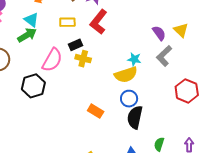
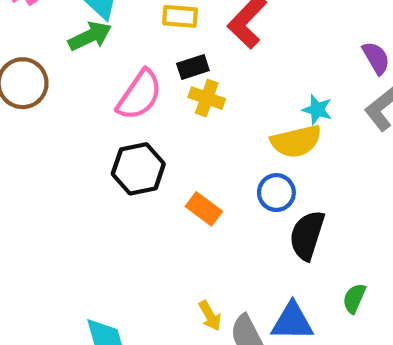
black hexagon: (33, 86) -> (138, 169), moved
blue circle: (129, 99) -> (276, 193), moved
orange rectangle: (96, 111) -> (204, 209), moved

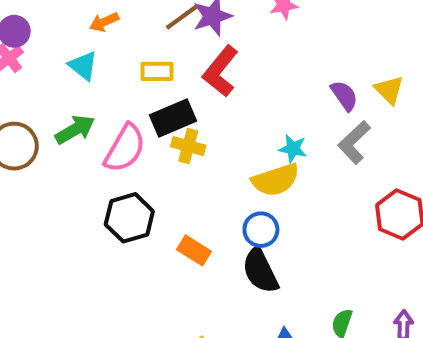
green arrow: (90, 36) -> (75, 130), moved
black rectangle: (193, 67) -> (173, 118), size x1.5
black semicircle: (307, 235) -> (260, 271), moved, turned -39

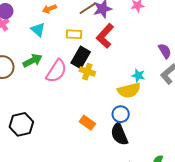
black rectangle: (173, 118) -> (81, 57), turned -40
black hexagon: (129, 218) -> (21, 124), moved

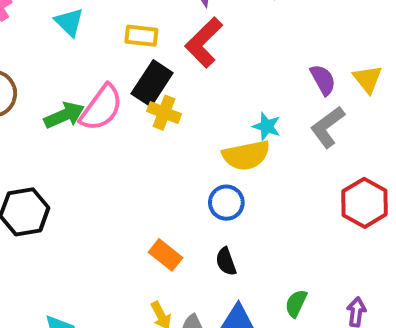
green arrow: (32, 61) -> (64, 115), moved
orange rectangle: (87, 123) -> (166, 255), moved
black semicircle: (119, 134) -> (226, 262), moved, size x0.6

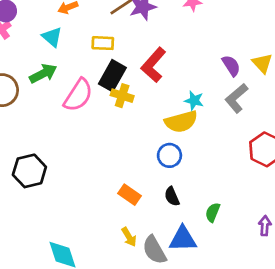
red L-shape: (204, 42) -> (153, 65), moved
green arrow: (64, 115) -> (43, 74), moved
green semicircle: (296, 303) -> (213, 212), moved

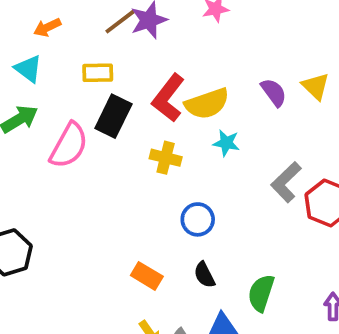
yellow cross: (122, 96) -> (166, 158), moved
gray L-shape: (236, 98) -> (286, 182), moved
yellow semicircle: (181, 122) -> (207, 104), moved
green semicircle: (213, 212) -> (261, 293), size x1.4

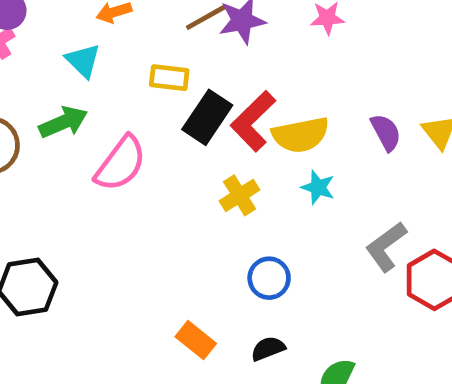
black rectangle: (113, 116) -> (207, 117), moved
yellow cross: (166, 158) -> (240, 195), turned 36
black semicircle: (204, 275) -> (268, 349), turned 88

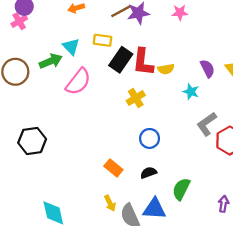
cyan triangle: (83, 61) -> (71, 47), moved
red L-shape: (253, 121) -> (143, 62), turned -40
yellow semicircle: (301, 135) -> (166, 69), size x0.6
cyan star: (318, 187) -> (191, 92), moved

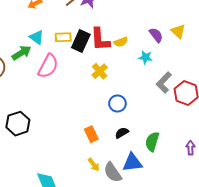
yellow rectangle: (103, 40) -> (63, 37), moved
orange rectangle: (113, 168) -> (91, 134), turned 35

